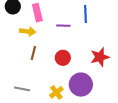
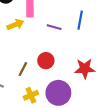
yellow arrow: (28, 31) -> (15, 25), turned -42
brown line: (33, 53) -> (23, 69), moved

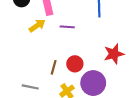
purple line: (54, 27) -> (67, 27), moved
red circle: (46, 61) -> (75, 64), moved

